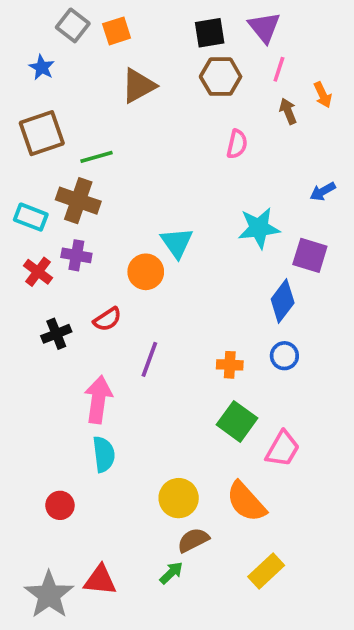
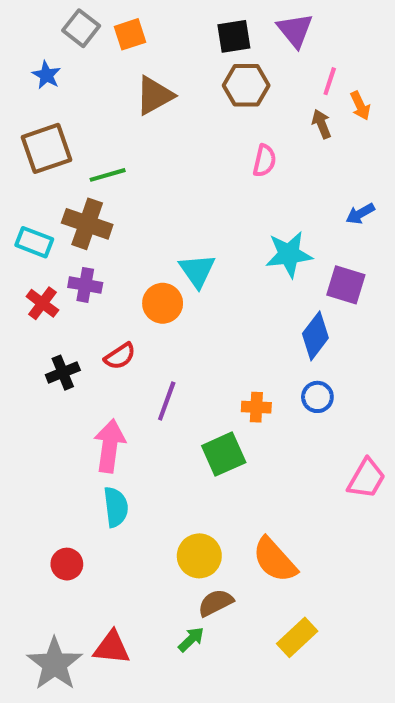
pink line: (279, 69) -> (330, 81), moved
green square: (237, 421) -> (224, 454), moved, turned 30
pink trapezoid: (283, 449) -> (366, 478), moved

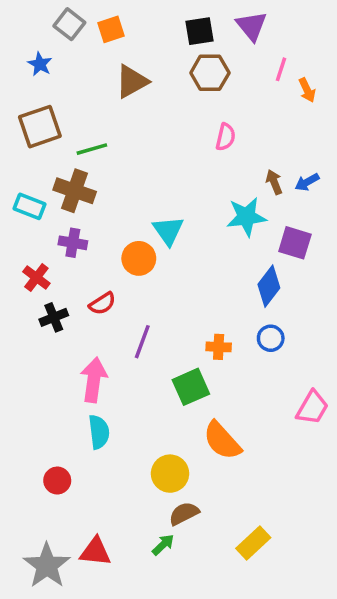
brown arrow: (322, 124) -> (274, 182), moved
red cross: (42, 303) -> (36, 277), moved
orange semicircle: (275, 560) -> (222, 441), moved

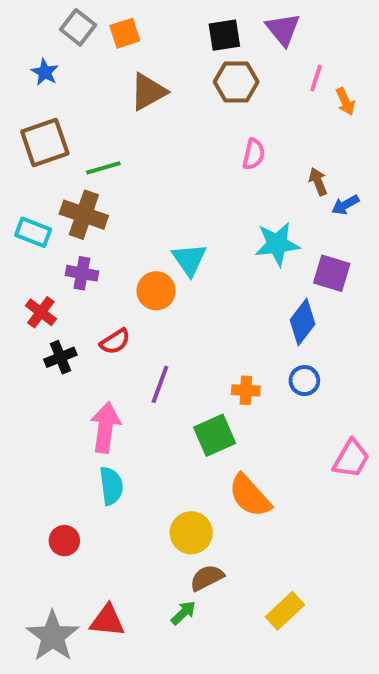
brown arrow: (274, 182) -> (318, 181), moved

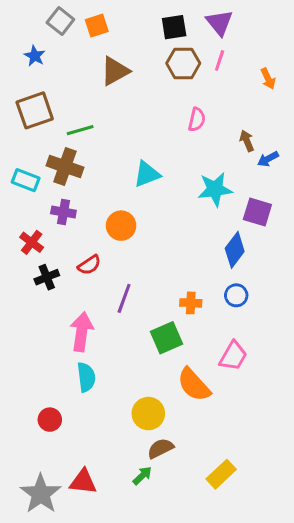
pink line: (316, 78) -> (220, 60), moved
cyan triangle: (189, 260) -> (147, 174), moved, turned 44
pink trapezoid: (351, 459) -> (233, 356), moved

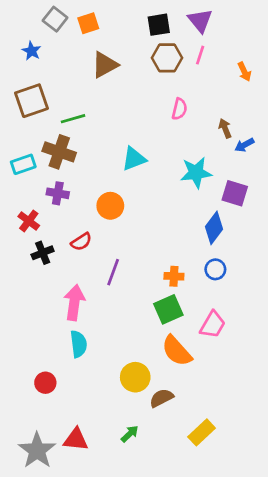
cyan rectangle: (26, 180) -> (23, 164), turned -40
green square: (167, 338) -> (168, 309), moved
brown semicircle: (160, 448) -> (161, 398), moved

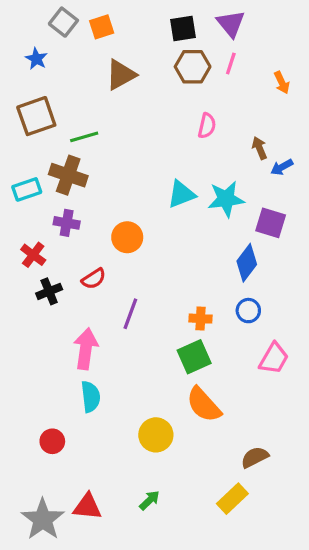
cyan triangle: (134, 159) -> (181, 194), moved
pink trapezoid: (213, 325) -> (274, 358), moved
brown semicircle: (161, 398) -> (255, 457), moved

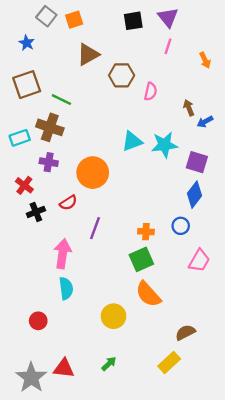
brown hexagon: (193, 67) -> (122, 75), moved
green line: (84, 137) -> (61, 100), turned 42
orange circle: (127, 237) -> (93, 173), size x1.4
blue diamond: (247, 263) -> (195, 195), moved

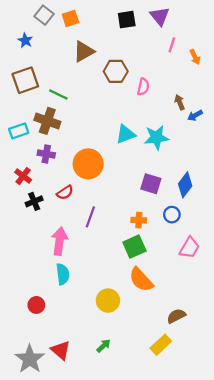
pink line: (168, 46) -> (172, 45), moved
purple square: (197, 162) -> (151, 184), moved
red triangle: (64, 368) -> (61, 350), turned 35

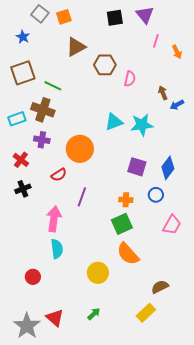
black cross: (34, 201) -> (23, 189), moved

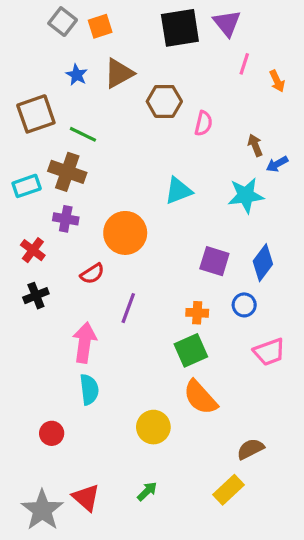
black square: (115, 18) -> (180, 28), size x1.5
blue star: (23, 37) -> (77, 75), moved
cyan star: (142, 125) -> (246, 195), moved
pink trapezoid: (172, 225) -> (269, 352), turned 40

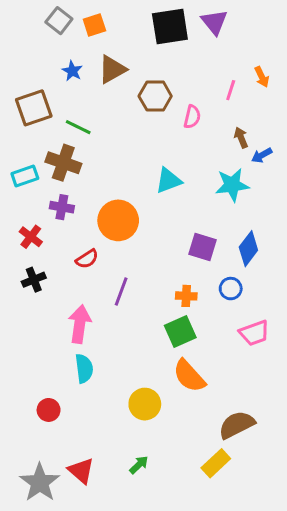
pink line: (244, 64) -> (231, 90), moved
brown semicircle: (250, 449) -> (237, 425), size x1.4

